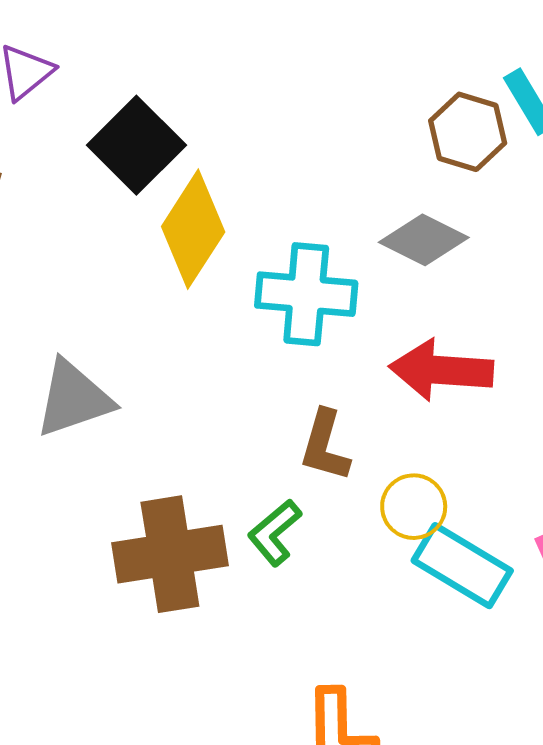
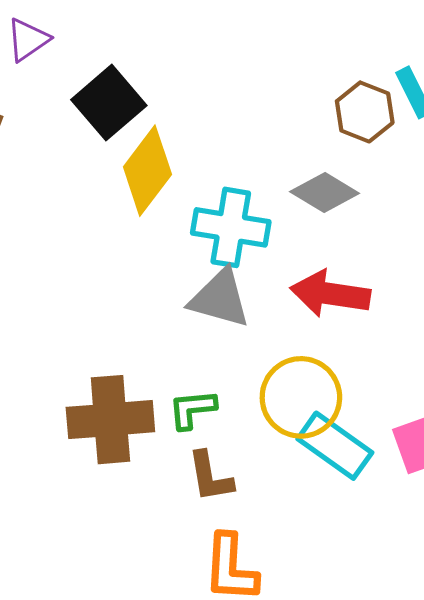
gray triangle: (74, 399) -> (220, 298), moved, turned 30
brown L-shape: (325, 446) -> (210, 477), moved, turned -30
yellow circle: (414, 507) -> (301, 397), size x1.6
green L-shape: (275, 533) -> (192, 409), turned 30

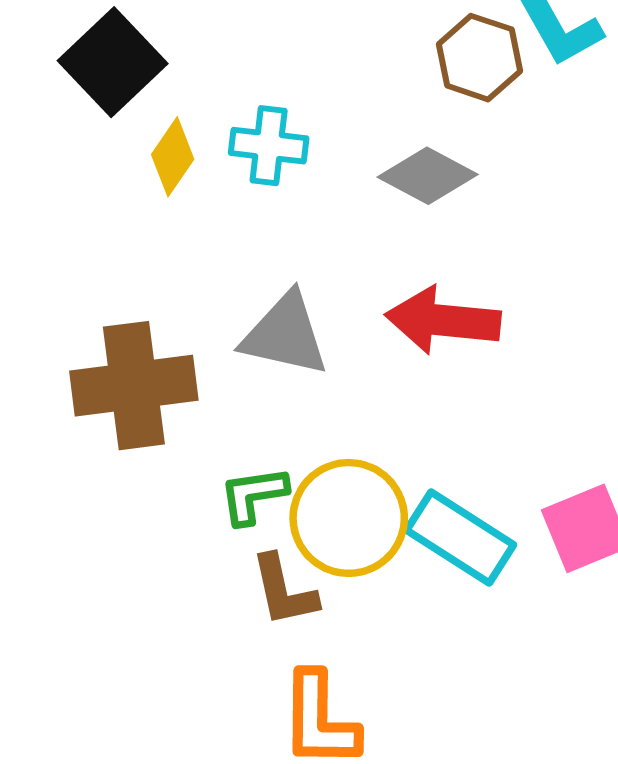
yellow diamond: (147, 171) -> (173, 157), size x0.6
cyan cross: (231, 227) -> (269, 146), moved, size x0.7
yellow circle: (301, 397) -> (349, 518), moved
brown cross: (110, 420) -> (134, 386), moved

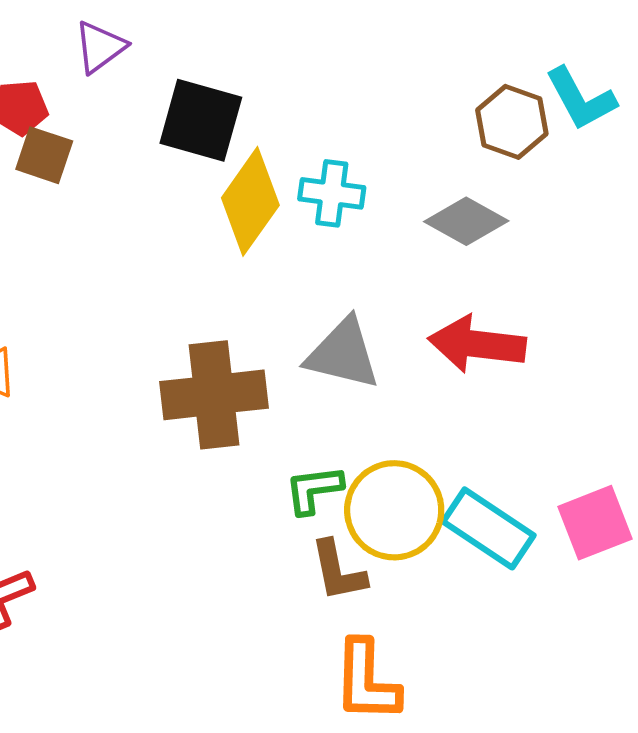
black square: (113, 62) -> (201, 120), turned -32
yellow diamond: (173, 157) -> (250, 201), size x1.6

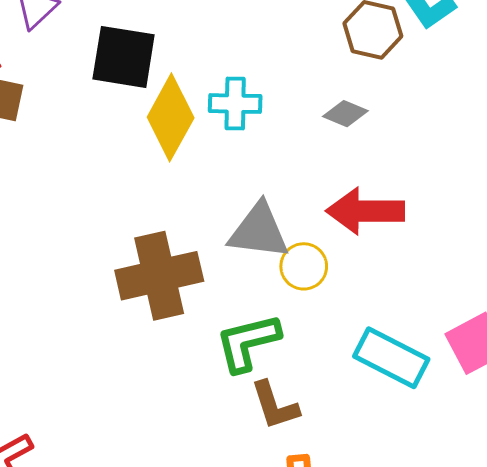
gray diamond: (466, 221) -> (345, 114), size x0.7
green L-shape: (314, 490) -> (248, 342), size x1.4
yellow circle: (394, 510) -> (304, 266), moved, size x0.6

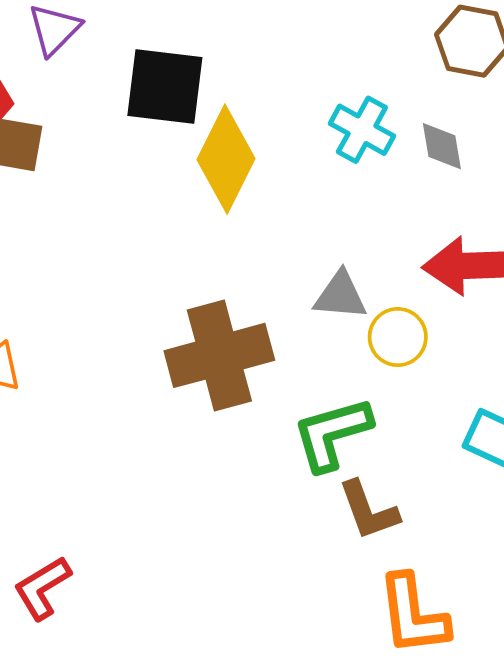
cyan cross: (235, 104) -> (362, 130), moved, turned 30
gray diamond: (345, 114) -> (442, 146), turned 60
gray triangle: (259, 231) -> (340, 295), size x0.7

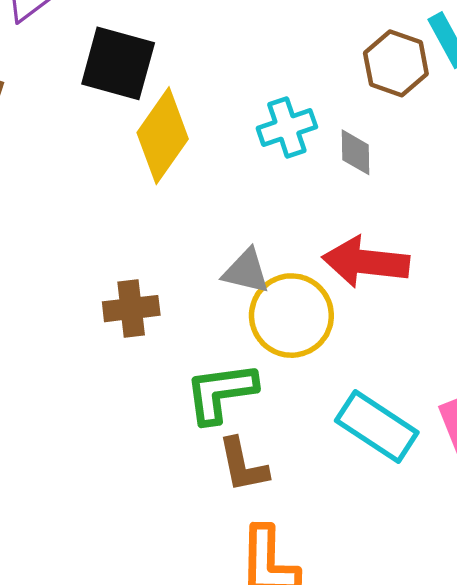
cyan cross: (362, 130) -> (287, 127), turned 34
yellow circle: (398, 337) -> (291, 316), size x1.6
brown cross: (219, 355) -> (131, 309), size x0.6

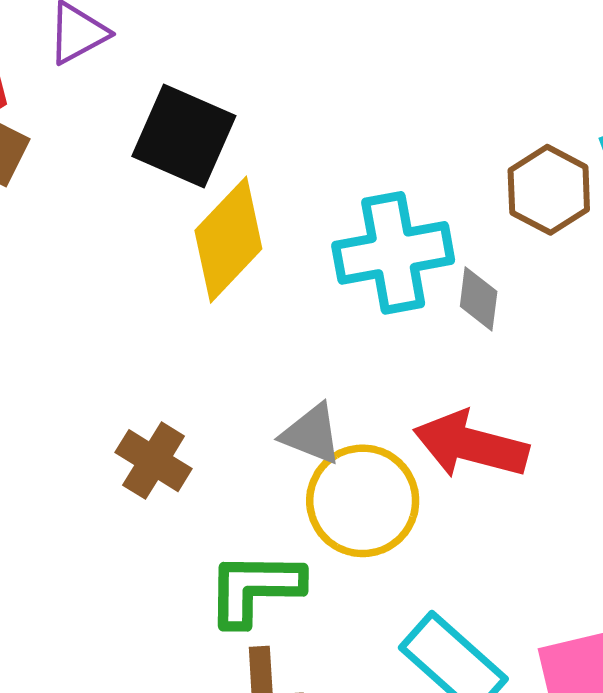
cyan cross: (287, 127) -> (393, 253), size x1.5
brown cross: (131, 309) -> (154, 461), turned 30

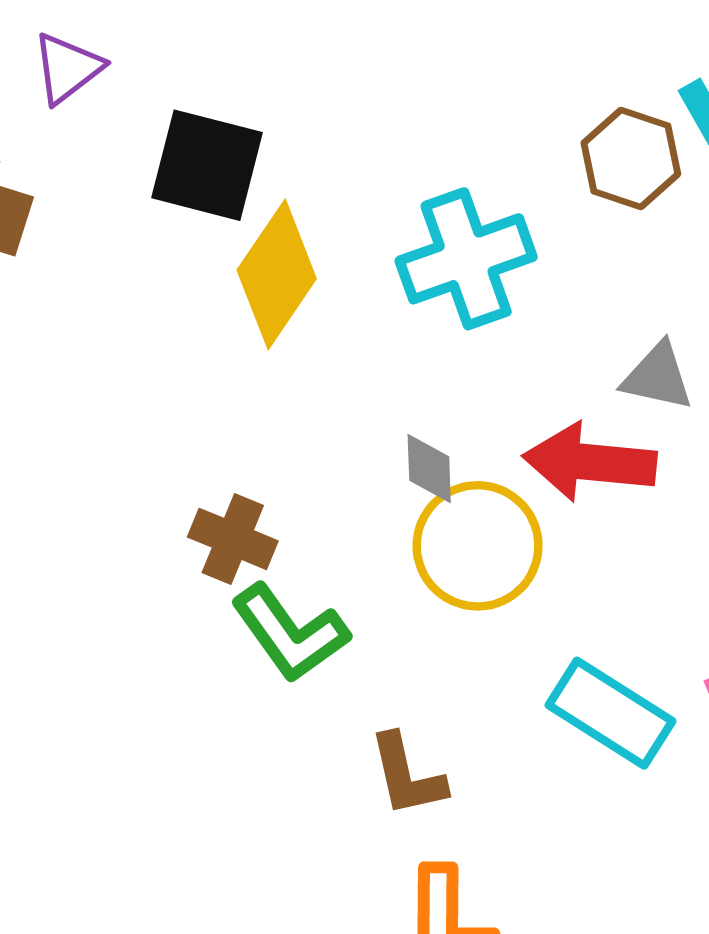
gray diamond: (479, 299) -> (429, 469), moved
gray triangle: (312, 434) -> (657, 377), moved
green L-shape: (255, 588) -> (290, 633), moved, turned -117

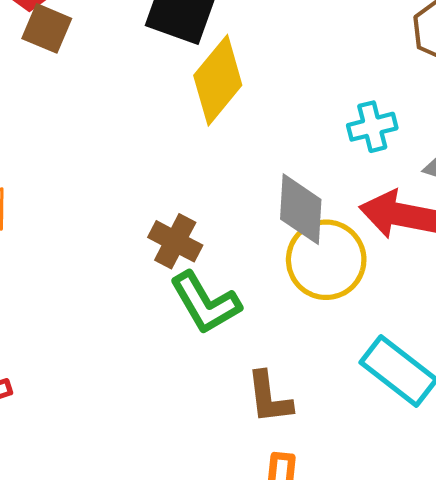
cyan cross: (466, 259) -> (372, 127), moved, size x0.6
gray diamond: (429, 469) -> (301, 209), size x1.6

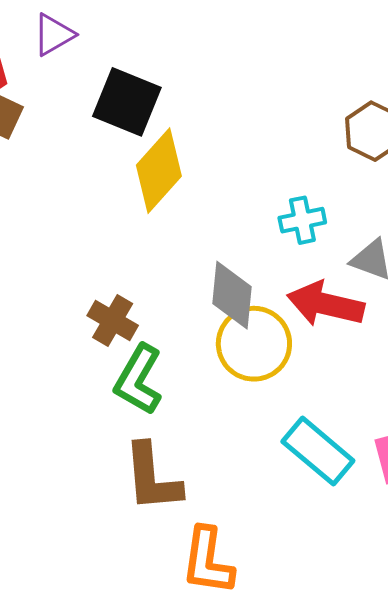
green L-shape: (205, 303) -> (138, 380), turned 58
brown L-shape: (269, 398) -> (152, 478), moved, size x1.4

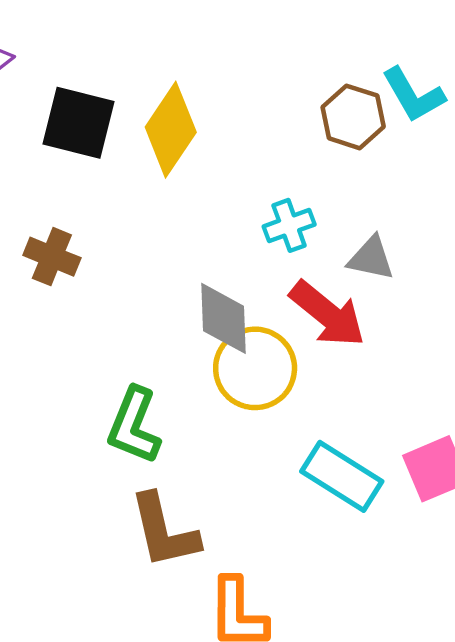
yellow diamond: (159, 171) -> (171, 130), moved
red arrow: (326, 304) -> (328, 314), turned -146
brown cross: (113, 321) -> (52, 257), moved

